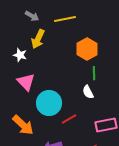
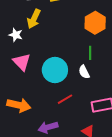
orange hexagon: (87, 49) -> (95, 23), moved
cyan circle: (49, 103) -> (55, 70), moved
orange arrow: (23, 125) -> (19, 105), turned -30

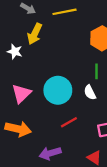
pink triangle: (22, 62) -> (21, 94), moved, turned 30

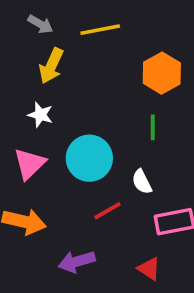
white star: (15, 52) -> (40, 115), moved
white semicircle: (90, 92) -> (142, 182), moved

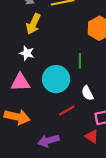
green line: (153, 127) -> (80, 61), moved
pink triangle: (30, 164) -> (20, 82), turned 42
red triangle: (149, 269) -> (92, 136), moved

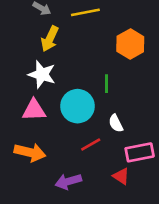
white star: (27, 53) -> (42, 74), size x1.5

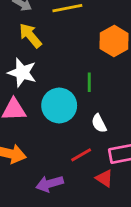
yellow arrow: (50, 39) -> (30, 36), turned 115
red line: (91, 144) -> (81, 155), moved

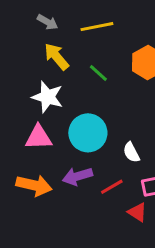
green line: (89, 82) -> (98, 73), moved, turned -48
purple arrow: (50, 184) -> (77, 176), moved

